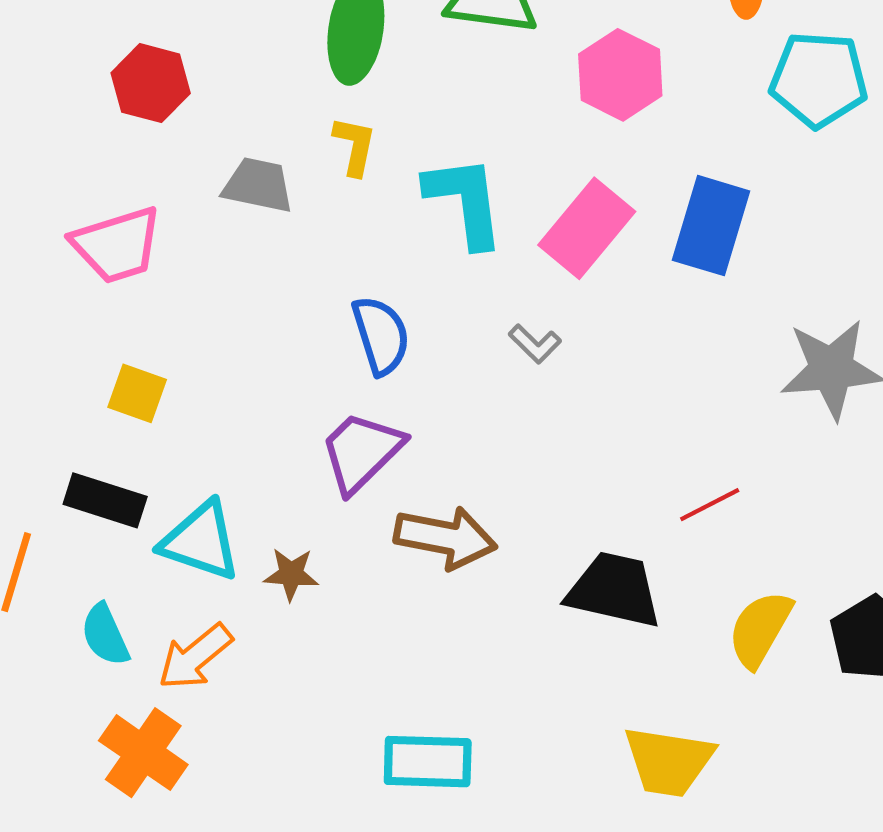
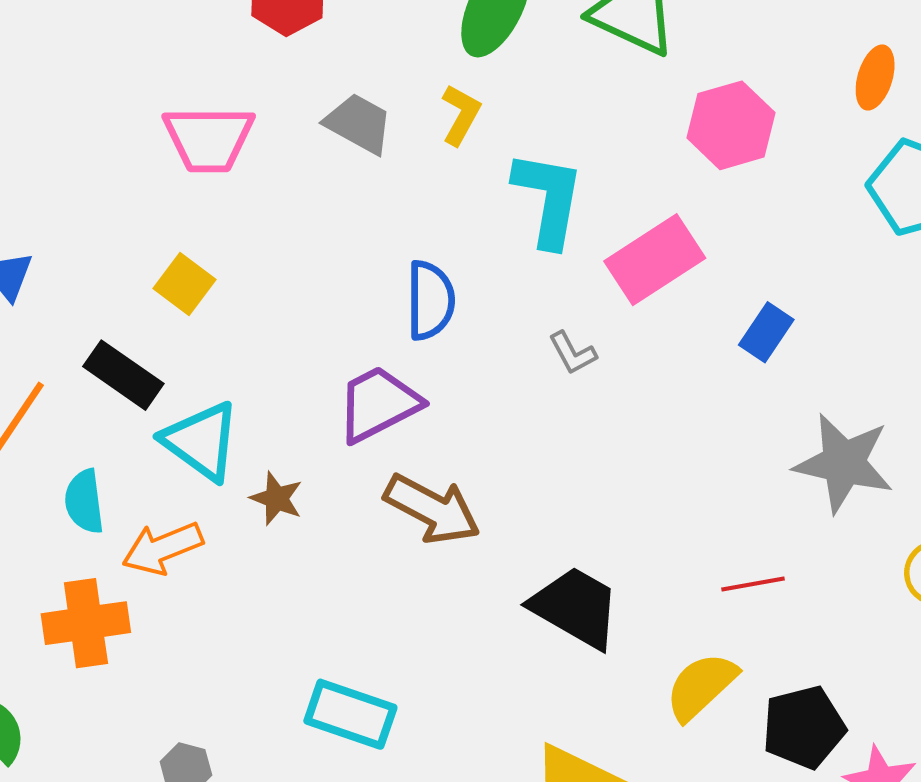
blue rectangle: (711, 226) -> (766, 332), moved, size x0.6
red line: (710, 505) -> (753, 584), moved
orange cross: (143, 753) -> (86, 623), turned 30

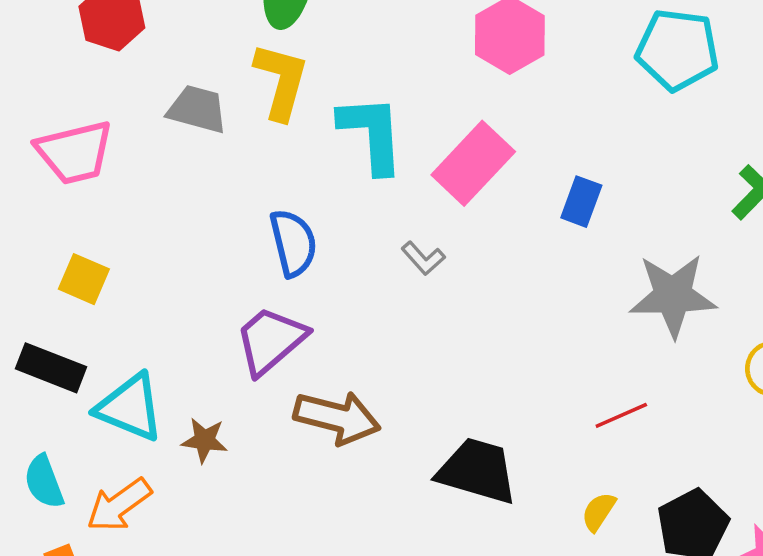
yellow L-shape: (461, 115) -> (281, 81), size x1.5
yellow semicircle: (701, 686) -> (599, 512), size x0.6

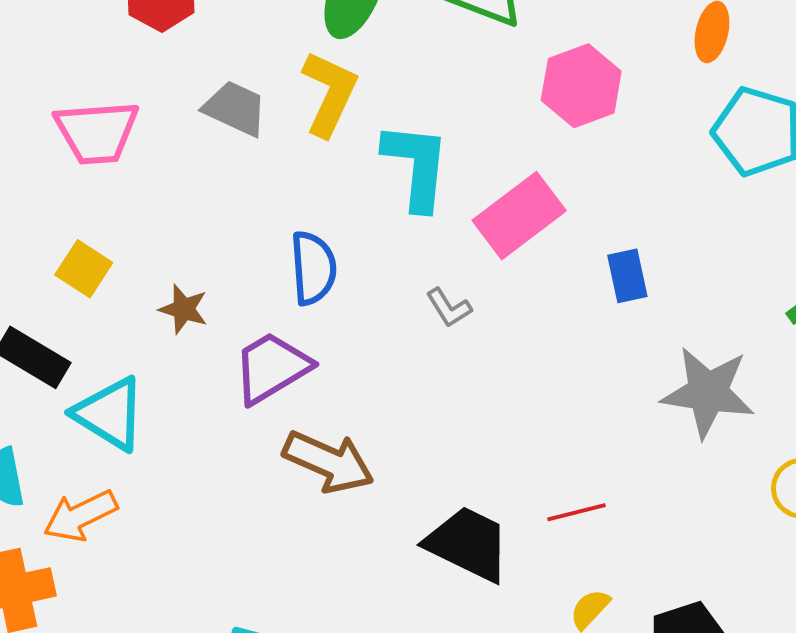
blue rectangle: (581, 202) -> (627, 276), turned -42
red line: (621, 415) -> (576, 512), moved
brown star: (204, 440) -> (184, 309), moved

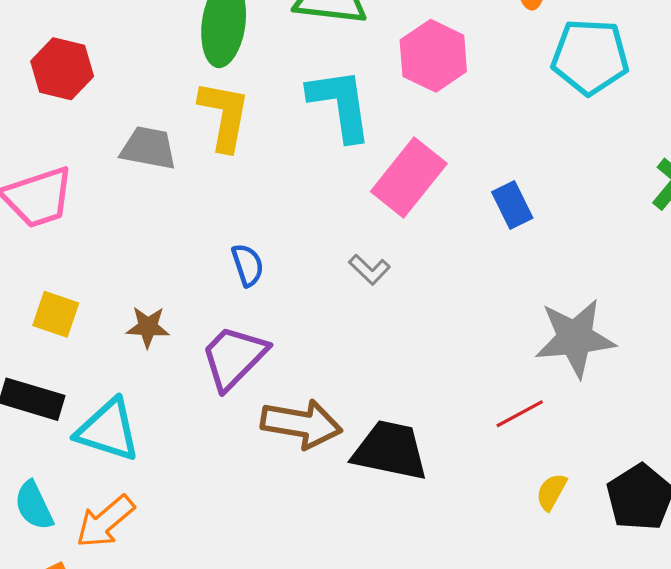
cyan L-shape: (416, 166) -> (340, 104), moved
blue semicircle: (313, 268) -> (248, 265), size x0.7
gray star: (708, 392) -> (575, 338), moved
black trapezoid: (468, 544) -> (390, 450), moved

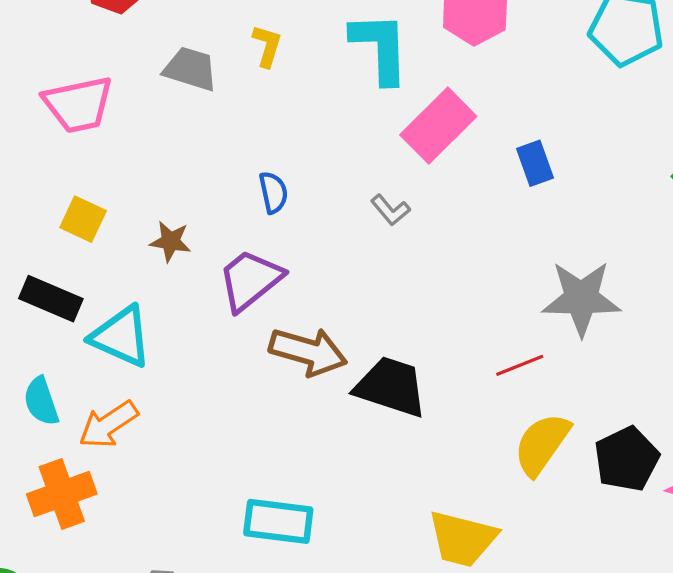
yellow L-shape: (224, 116) -> (267, 46), size x0.6
yellow semicircle: (551, 492) -> (542, 444), size x1.8

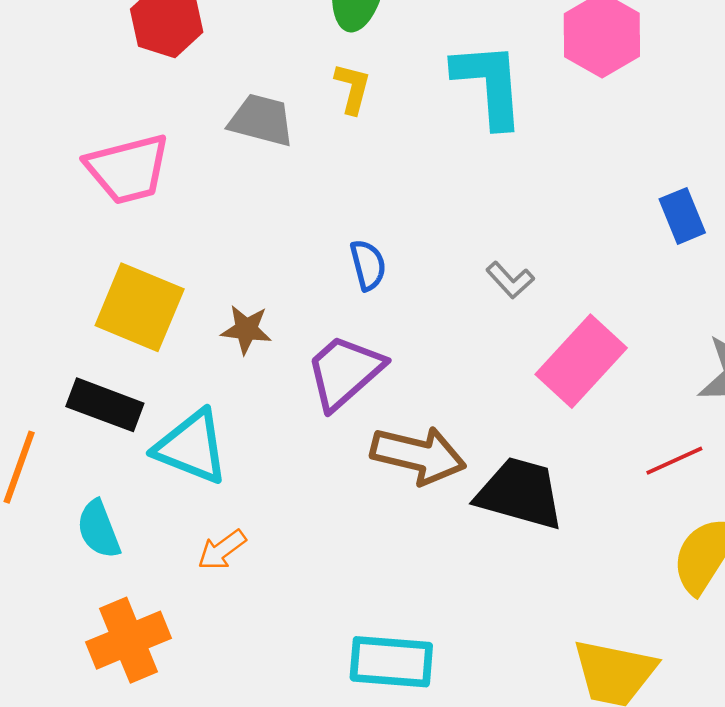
pink rectangle: (438, 126) -> (581, 361), moved
yellow square: (83, 219) -> (140, 307), size x1.6
orange arrow: (108, 425) -> (222, 550), moved, size x0.7

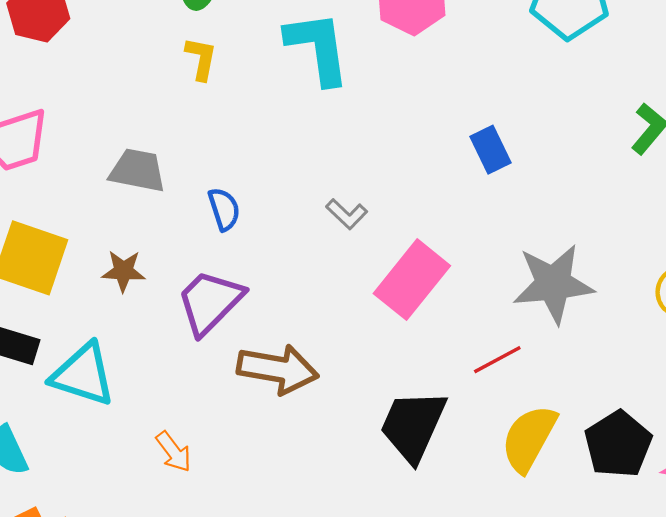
gray trapezoid: (261, 120) -> (137, 170), moved
black trapezoid: (520, 493) -> (413, 426), moved, turned -78
orange arrow: (222, 550) -> (174, 452), moved, turned -87

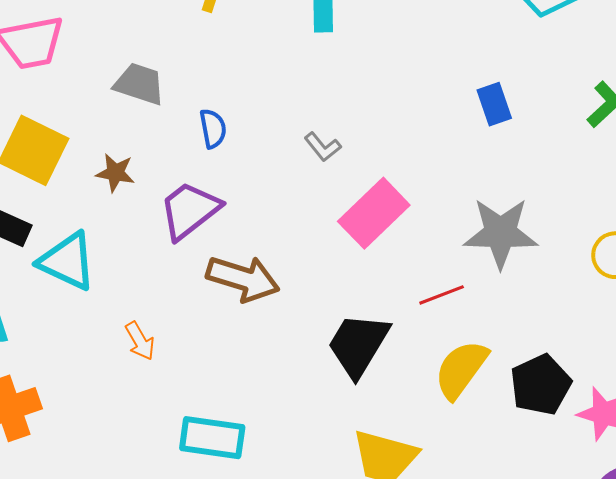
blue rectangle: (491, 150) -> (494, 104), moved

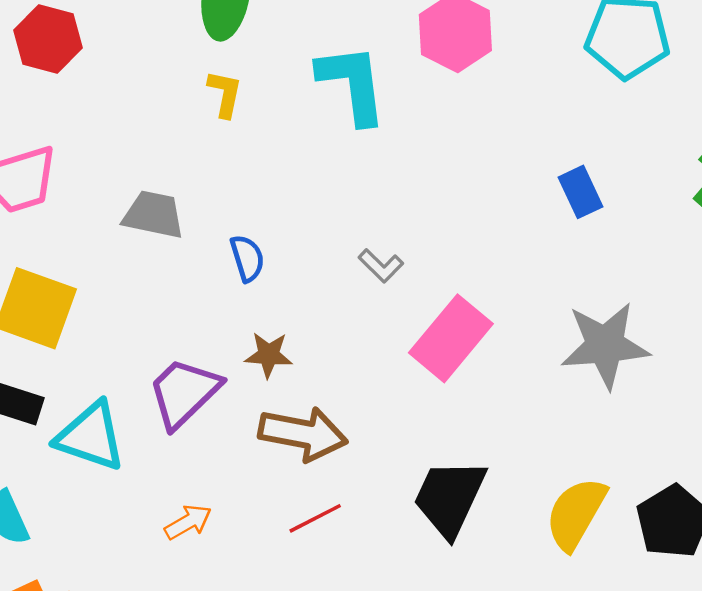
brown star: (115, 173) -> (269, 355), moved
purple trapezoid: (190, 210) -> (184, 393), moved
red line: (442, 295) -> (315, 518), moved
orange arrow: (140, 341) -> (188, 522), turned -84

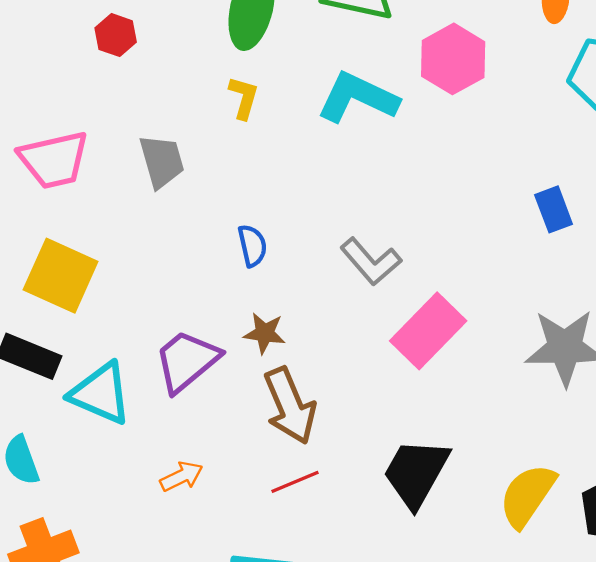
red hexagon: (48, 39) -> (116, 35), moved, size x0.7
cyan L-shape: (352, 84) -> (358, 98), turned -62
gray trapezoid: (154, 215) -> (162, 161), moved, turned 58
gray L-shape: (381, 266) -> (371, 261), size x1.5
brown arrow: (303, 434) -> (290, 406), turned 52

